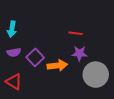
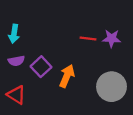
purple star: (80, 53) -> (112, 38), moved
orange arrow: (57, 65) -> (67, 76), turned -60

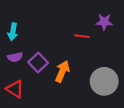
purple star: (112, 38) -> (104, 22), moved

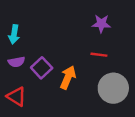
purple star: (104, 22) -> (101, 24), moved
red line: (82, 36) -> (99, 55), moved

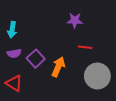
purple star: (101, 24) -> (75, 20), moved

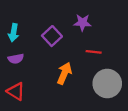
purple square: (36, 59) -> (52, 36), moved

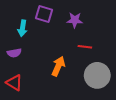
cyan arrow: (14, 33) -> (22, 28), moved
purple square: (52, 36) -> (44, 14), moved, turned -30

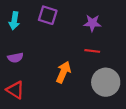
purple star: (75, 20) -> (92, 23), moved
cyan arrow: (22, 28) -> (14, 21), moved

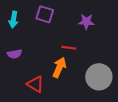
red line: (92, 51) -> (69, 48), moved
red triangle: (15, 90) -> (35, 84), moved

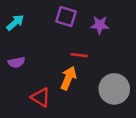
purple square: (45, 14) -> (66, 17), moved
cyan arrow: (13, 20) -> (15, 23), turned -140

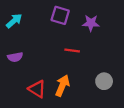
orange arrow: (68, 78) -> (62, 86), moved
gray circle: (114, 89) -> (104, 81), size x0.6

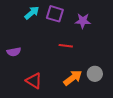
cyan arrow: (14, 21) -> (32, 13), moved
orange arrow: (62, 86) -> (73, 78), moved, turned 30

